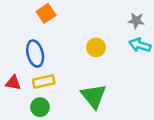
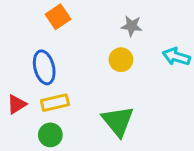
gray star: (136, 21) -> (132, 26), moved
red triangle: (13, 83) -> (17, 104), turned -42

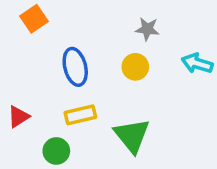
orange square: (58, 17) -> (34, 19), moved
blue ellipse: (44, 67) -> (75, 67), moved
yellow rectangle: (55, 103) -> (80, 115), moved

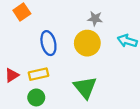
yellow circle: (135, 67) -> (87, 43), size x1.5
yellow rectangle: (80, 115) -> (38, 74), moved

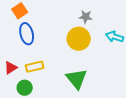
blue ellipse: (48, 43) -> (27, 34), moved
green circle: (36, 97) -> (25, 88), moved

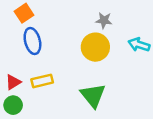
green circle: (25, 88) -> (13, 105), moved

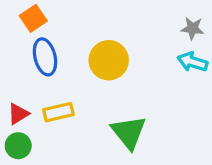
gray star: (104, 20) -> (192, 28), moved
yellow circle: (95, 47) -> (109, 60), moved

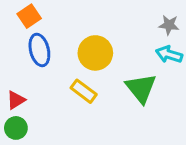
yellow rectangle: (58, 112) -> (84, 91), moved, turned 50
green triangle: (129, 132) -> (141, 88), moved

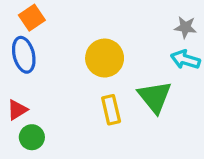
blue ellipse: (39, 50) -> (24, 55), moved
yellow rectangle: (84, 91) -> (111, 110), moved, turned 40
green circle: (16, 128) -> (32, 137), moved

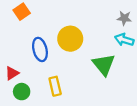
blue ellipse: (24, 55) -> (40, 49), moved
yellow rectangle: (111, 110) -> (55, 86), moved

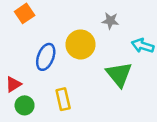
gray star: (124, 18) -> (110, 21), moved
blue ellipse: (40, 49) -> (46, 57), turned 35

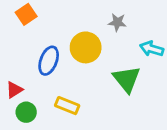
yellow rectangle: (63, 99) -> (67, 106), turned -55

